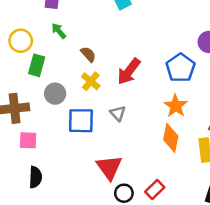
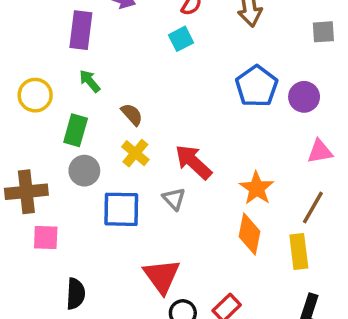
green rectangle: (37, 65) -> (76, 130), moved
blue pentagon: (180, 68) -> (257, 86), moved
red arrow: (129, 71) -> (193, 162), moved, turned 96
black semicircle: (35, 177) -> (76, 294), moved

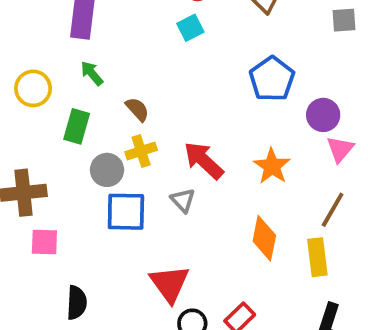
purple circle: (304, 97) -> (323, 115), moved
pink triangle: (320, 151) -> (340, 149), turned -40
yellow cross: (135, 153) -> (141, 151), turned 32
gray circle: (84, 171) -> (107, 170), moved
orange star: (257, 188) -> (272, 166), moved

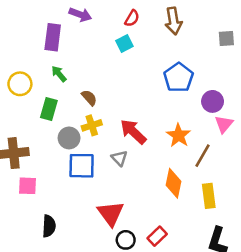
brown line: (333, 210) -> (202, 156), moved

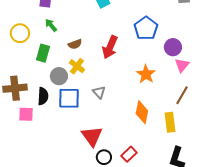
brown semicircle: (89, 98) -> (75, 44), turned 112
yellow cross: (92, 125) -> (77, 66), turned -35
red arrow: (133, 132) -> (110, 47), moved, turned -110
brown line: (202, 156) -> (182, 95), moved
black semicircle: (49, 226) -> (43, 96), moved

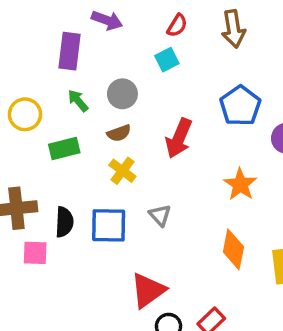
green rectangle: (43, 53) -> (64, 149), turned 60
gray circle: (59, 76) -> (122, 94), moved
red triangle: (92, 136) -> (148, 290), turned 30

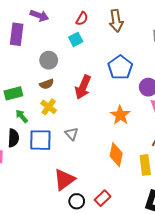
green arrow: (78, 101) -> (22, 116), moved

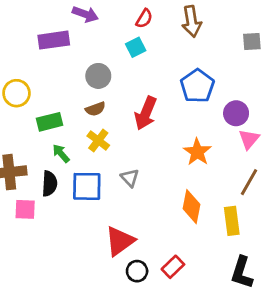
purple rectangle: (17, 34) -> (54, 40), turned 75

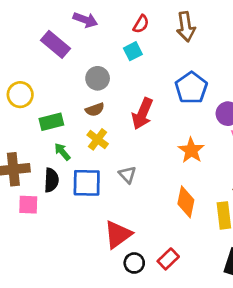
purple rectangle: (54, 40) -> (55, 44), turned 48

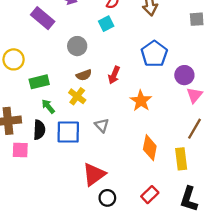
brown semicircle: (95, 110) -> (84, 75), moved
red arrow: (142, 114) -> (114, 75), size x0.7
orange star: (191, 150) -> (141, 101), moved
red rectangle: (168, 259) -> (150, 195), moved

